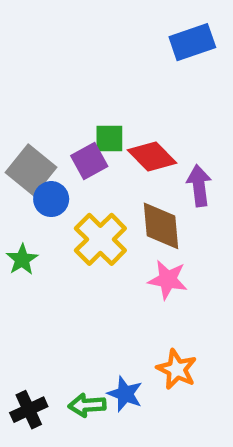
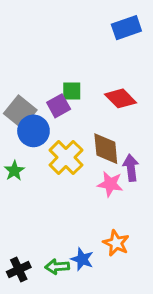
red diamond: (152, 156) -> (121, 98), moved
purple arrow: (199, 186) -> (131, 168), moved
blue circle: (51, 199) -> (33, 131), size x1.4

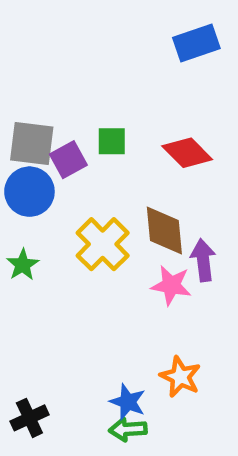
purple square: (59, 106) -> (68, 160), moved
gray square: (20, 112) -> (32, 144), moved, turned -32
blue circle: (33, 131) -> (29, 192), moved
green arrow: (57, 267) -> (128, 429), moved

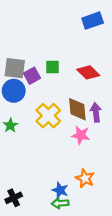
purple arrow: (203, 260) -> (96, 112), moved

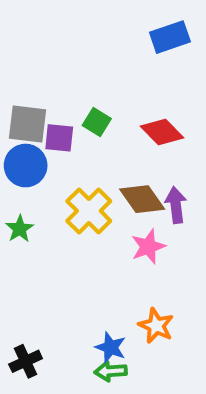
green square: (53, 67) -> (97, 122), turned 32
purple square: (32, 76) -> (59, 138), turned 35
brown diamond: (77, 109) -> (142, 199), turned -30
pink star: (81, 135) -> (148, 247), turned -30

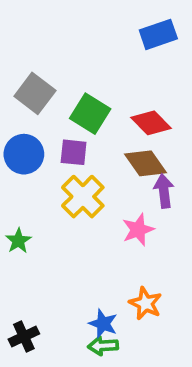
green square: (97, 122) -> (90, 114), size x1.5
gray square: (28, 124) -> (35, 93), moved, turned 30
purple square: (59, 138) -> (74, 152), moved
brown diamond: (142, 199) -> (145, 163), moved
green star: (20, 229) -> (18, 241), moved

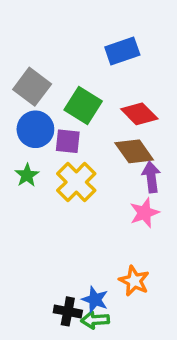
blue rectangle: (158, 34) -> (122, 51), moved
blue circle: (24, 154) -> (35, 129), moved
pink star: (138, 230) -> (144, 213), moved
green star: (18, 241) -> (27, 175), moved
black cross: (24, 337) -> (68, 311), moved, turned 36

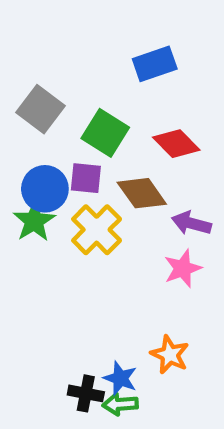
blue circle: (35, 129) -> (45, 189), moved
brown diamond: (134, 151) -> (142, 193), moved
green star: (27, 175) -> (34, 221), size x1.4
purple arrow: (151, 177) -> (191, 223), turned -68

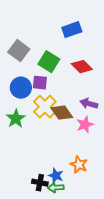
brown diamond: (142, 193) -> (62, 113), moved
green star: (34, 221) -> (16, 119), moved

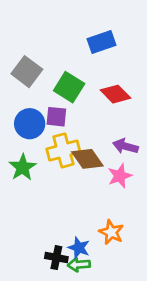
yellow cross: (45, 107) -> (63, 150), turned 30

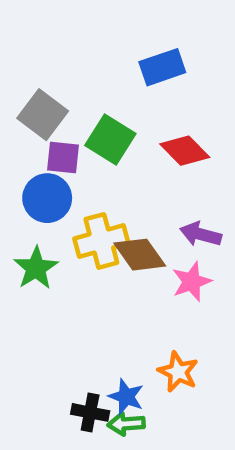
purple square: (56, 117) -> (63, 157), moved

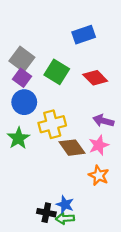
purple square: (63, 157) -> (22, 78), moved, turned 30
brown diamond: (140, 255) -> (72, 148), moved
orange star: (178, 372) -> (99, 175), moved

